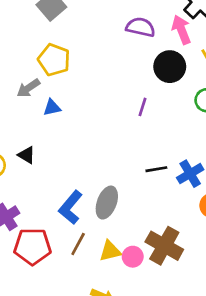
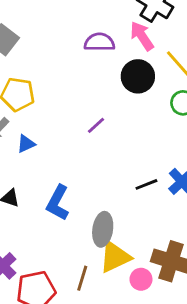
purple line: (143, 107) -> (96, 125), moved, turned 42
blue L-shape: (70, 207) -> (58, 203), moved
yellow triangle: (110, 251) -> (115, 257), moved, size x1.4

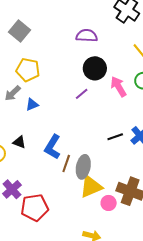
pink arrow: (142, 36) -> (118, 87), moved
black circle: (138, 76) -> (95, 68), moved
brown line: (82, 278) -> (66, 163), moved

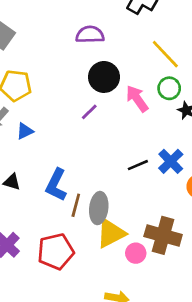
red pentagon: (35, 208) -> (56, 251), moved

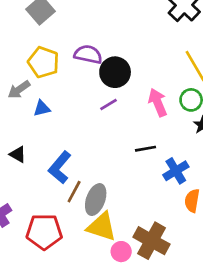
purple semicircle: (90, 35) -> (88, 54), moved
black circle: (104, 77) -> (115, 72), moved
black line: (138, 165) -> (145, 149), moved
yellow triangle: (111, 233) -> (102, 227), turned 32

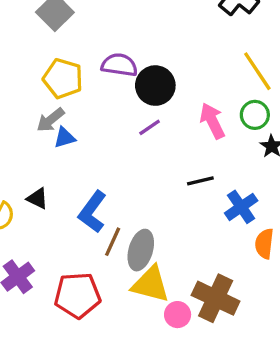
gray arrow: (19, 90) -> (50, 120), moved

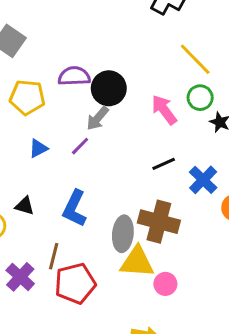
gray arrow: (50, 120) -> (98, 118), moved
purple line: (150, 127) -> (80, 146), moved
brown line: (113, 242) -> (54, 256), moved
brown cross: (216, 298) -> (159, 222), moved

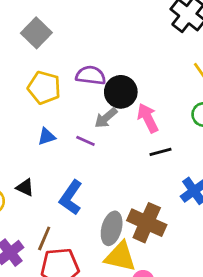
pink arrow: (164, 110) -> (148, 118), moved
purple line: (80, 146) -> (85, 141), turned 60
black line: (164, 164) -> (160, 152), moved

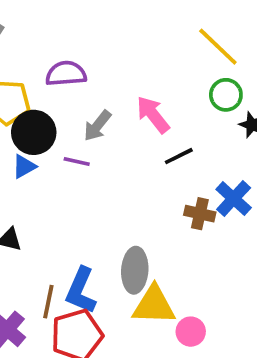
black circle: (121, 92) -> (34, 132), moved
blue L-shape: (71, 198) -> (81, 291), moved
brown cross: (147, 223) -> (200, 214), moved, size x0.6

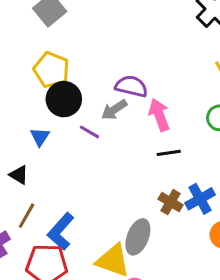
purple semicircle: (66, 74) -> (131, 86), moved
blue triangle: (24, 166) -> (40, 137), moved, turned -45
gray ellipse: (135, 270) -> (138, 237), moved
brown line: (48, 302) -> (27, 216), moved

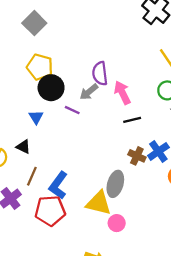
purple semicircle: (131, 86) -> (100, 73), turned -105

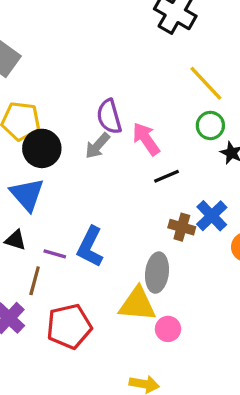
purple line: (72, 110) -> (55, 254), moved
blue triangle: (36, 117) -> (27, 194), size x1.6
blue L-shape: (58, 185) -> (90, 247), moved

